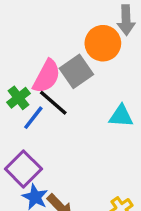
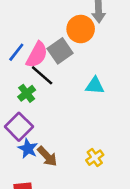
green cross: (19, 98) -> (27, 93), moved
blue line: (33, 118) -> (16, 52), moved

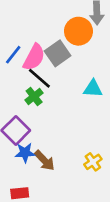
green cross: (27, 93) -> (34, 97), moved
blue star: (28, 149) -> (25, 153), turned -30

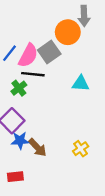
black line: (39, 78) -> (33, 74), turned -35
green cross: (34, 97) -> (19, 88), moved

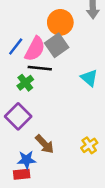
orange circle: (68, 32) -> (60, 22), moved
cyan triangle: (81, 83) -> (89, 78), turned 36
blue star: (20, 141) -> (27, 160), moved

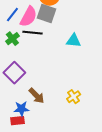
gray square: (57, 45) -> (47, 14), turned -36
cyan triangle: (89, 78) -> (74, 41), turned -35
green cross: (25, 83) -> (12, 39), moved

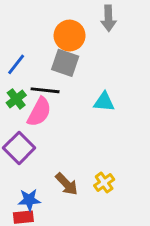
pink semicircle: (28, 17) -> (39, 112), moved
brown arrow: (37, 96) -> (67, 184), moved

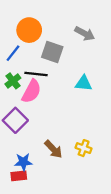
gray arrow: (108, 18) -> (85, 34), moved, turned -60
orange circle: (70, 36) -> (29, 30), moved
yellow cross: (104, 183) -> (84, 148), turned -35

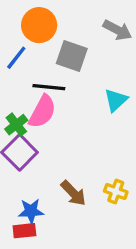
green cross: (13, 81) -> (16, 125), moved
cyan triangle: (84, 83) -> (116, 100), turned -48

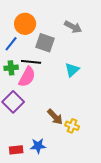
green cross: (16, 125) -> (11, 68), moved, turned 32
brown arrow: (73, 193) -> (55, 117), moved
blue star: (31, 211) -> (38, 146), moved

